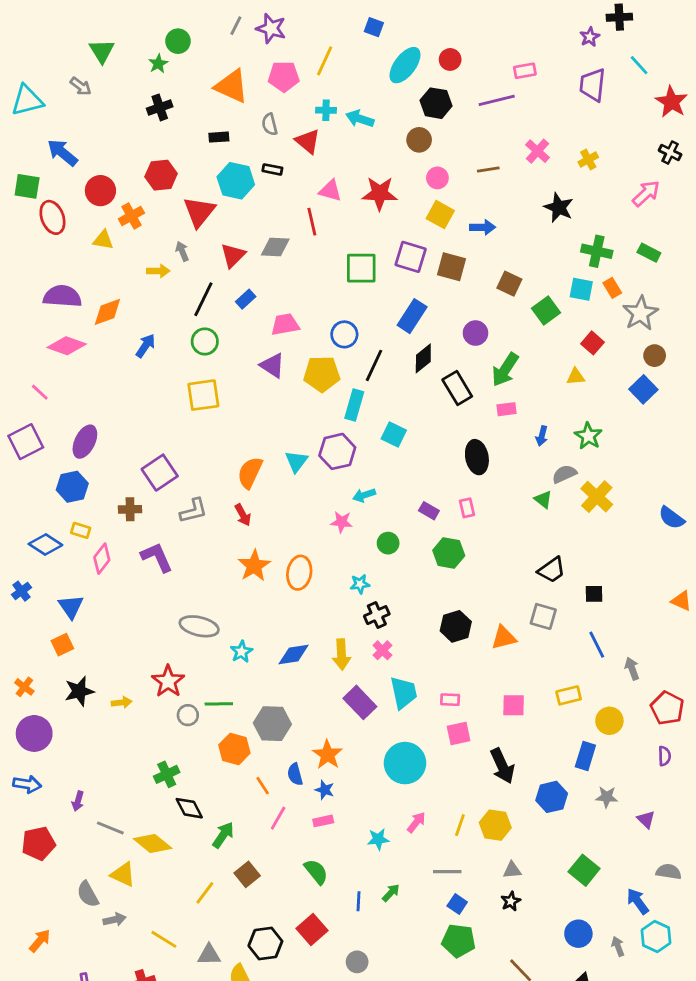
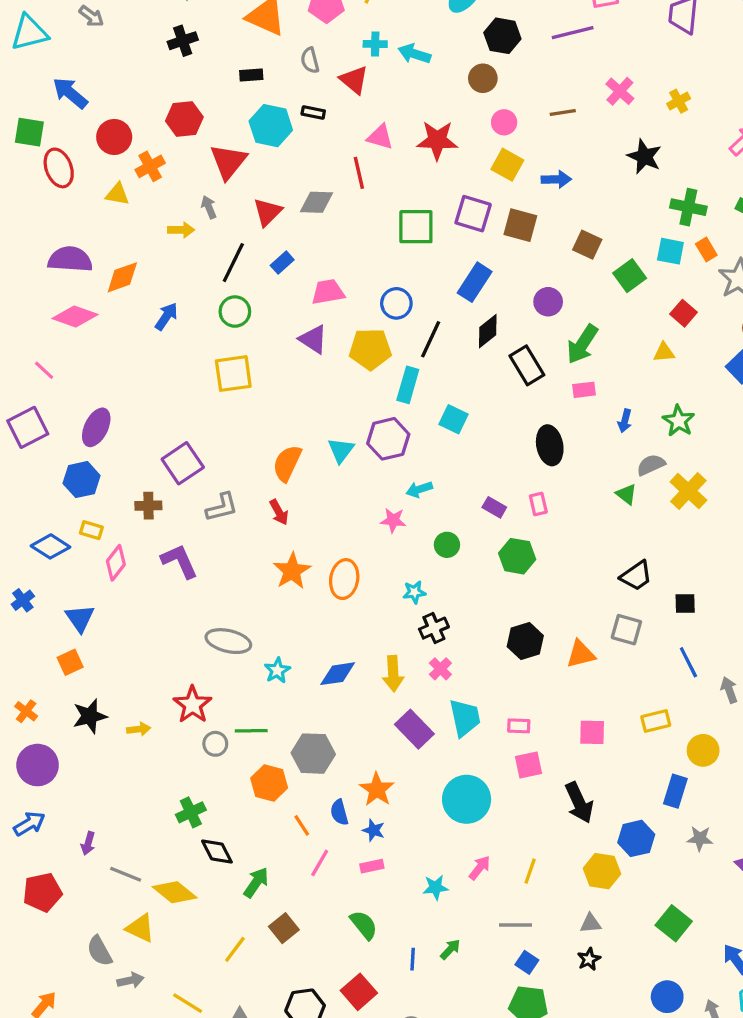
blue arrow: (27, 784) -> (29, 824), turned -40
yellow hexagon: (495, 825) -> (602, 871), moved

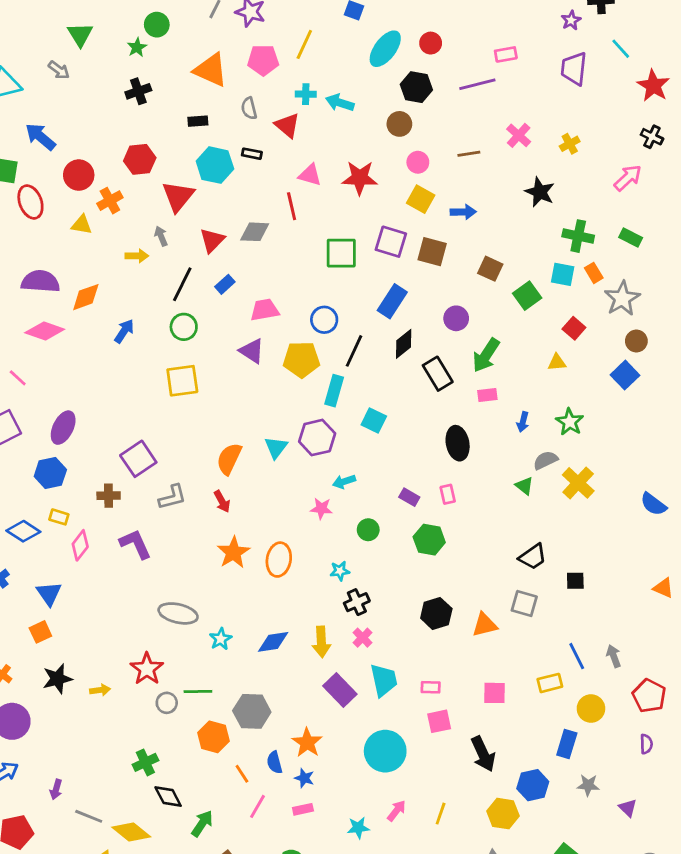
blue line: (688, 662) -> (577, 656), moved

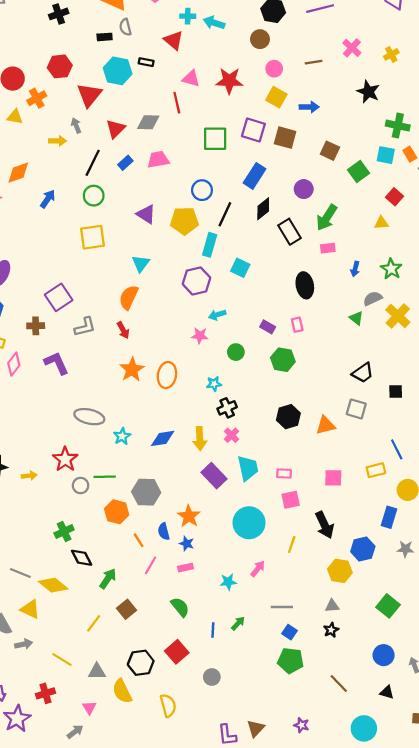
gray semicircle: (249, 108) -> (125, 27), moved
pink trapezoid: (265, 310) -> (158, 159), moved
cyan triangle: (276, 447) -> (141, 263), moved
yellow line: (441, 814) -> (292, 545), moved

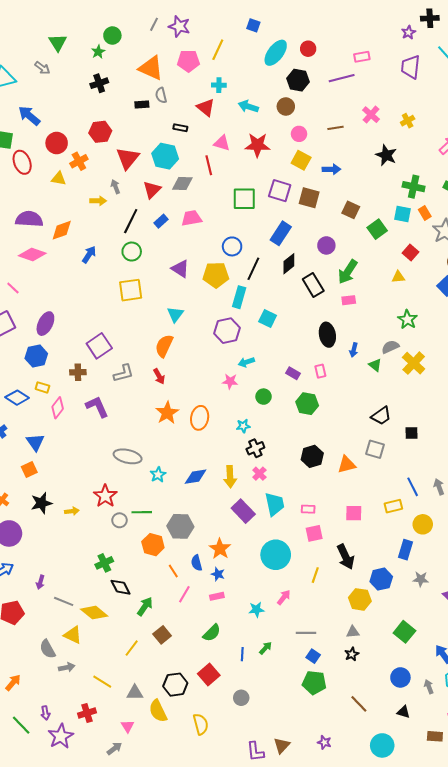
cyan arrow: (214, 23) -> (248, 106), moved
cyan hexagon: (118, 71) -> (165, 156), moved
blue arrow: (355, 269) -> (354, 350), moved
green semicircle: (180, 607) -> (212, 633), turned 84

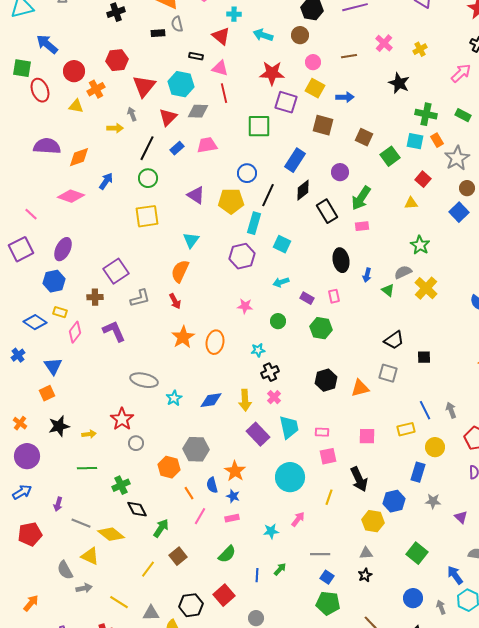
pink triangle: (222, 143) -> (220, 68), moved
purple square: (280, 191) -> (286, 102), moved
pink diamond: (32, 255) -> (71, 196), moved
cyan arrow: (246, 362) -> (281, 282), moved
green line: (142, 512) -> (87, 468), moved

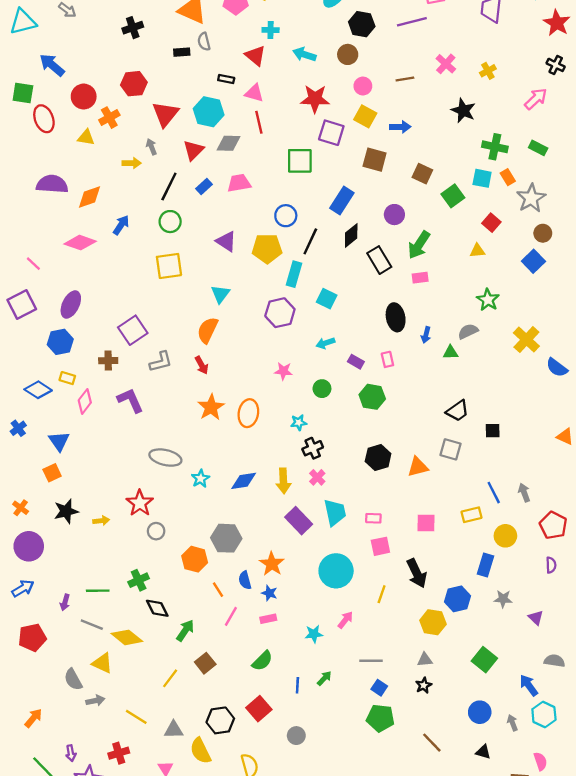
yellow cross: (426, 288) -> (526, 340), moved
green triangle: (388, 290) -> (450, 352), turned -40
green line: (87, 468) -> (98, 591), moved

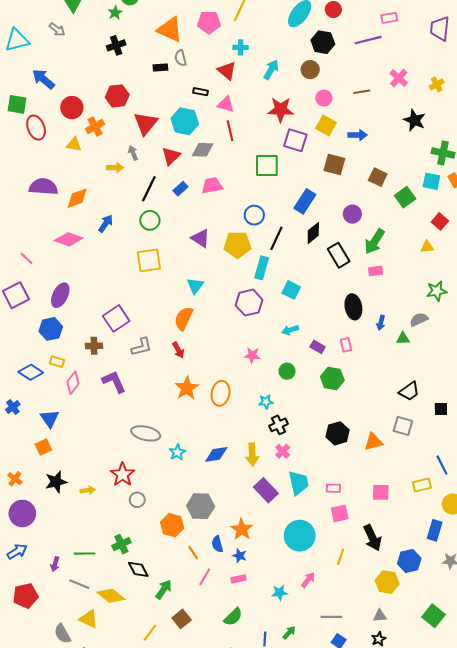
cyan arrow: (304, 54) -> (271, 70), turned 102
green star: (488, 300) -> (437, 291), turned 30

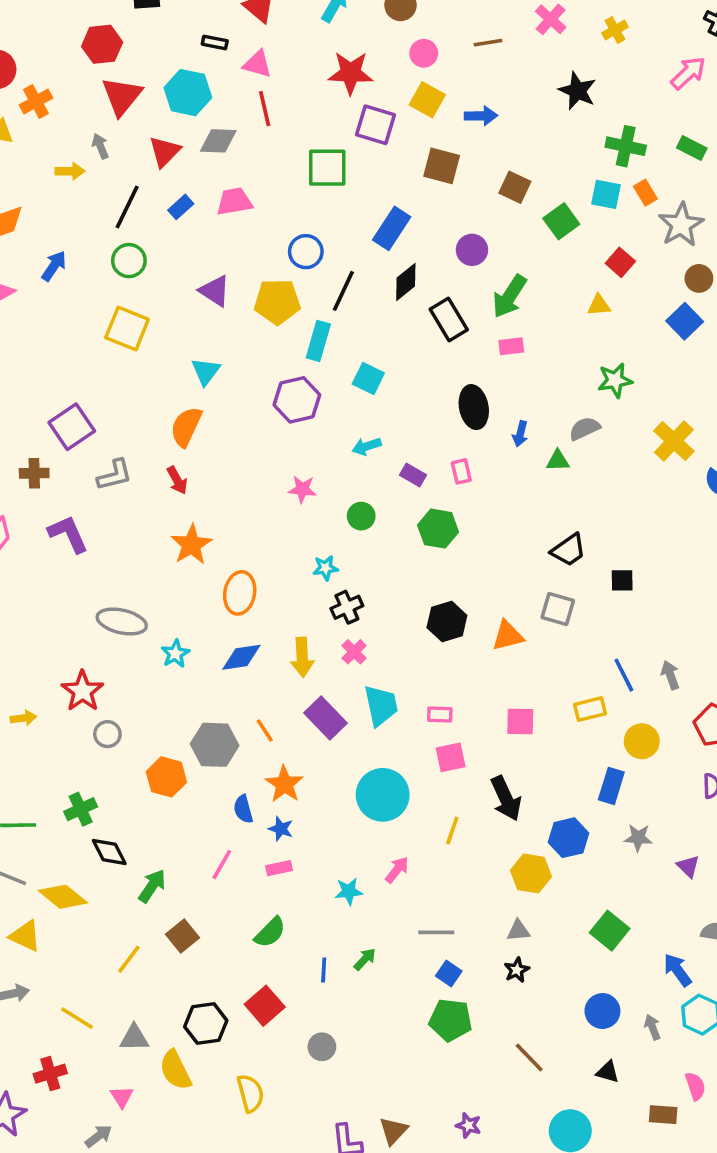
red hexagon: (117, 96) -> (102, 44), moved
yellow square: (149, 260) -> (127, 328), turned 30
orange ellipse: (221, 393) -> (240, 593), moved
orange line: (193, 552) -> (265, 730), moved

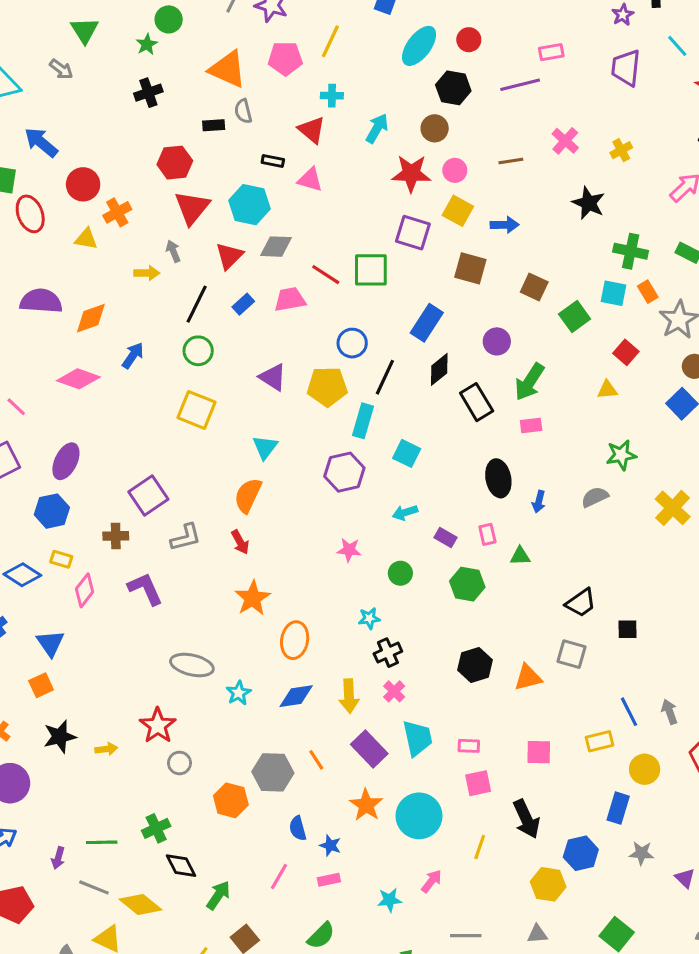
red star: (350, 73) -> (411, 173), moved
red line: (265, 109) -> (326, 275), moved, turned -44
green triangle: (558, 461) -> (520, 556), moved
orange star: (284, 784) -> (366, 805), moved

